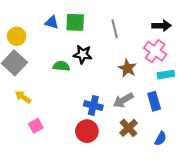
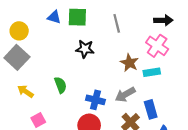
green semicircle: (61, 66) -> (60, 85), moved, turned 63
cyan rectangle: (166, 75) -> (152, 72), moved
blue rectangle: (154, 101) -> (151, 109), moved

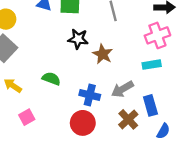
pink cross: (157, 46) -> (157, 35), turned 35
brown star: (129, 63) -> (103, 54), moved
green semicircle: (60, 85) -> (51, 79), turned -49

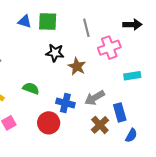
pink cross: (157, 35) -> (109, 48), moved
cyan rectangle: (152, 65) -> (132, 76), moved
red circle: (83, 123) -> (49, 123), moved

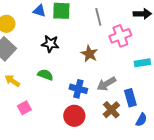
black star: (55, 53) -> (50, 44), moved
red circle: (49, 123) -> (74, 116), moved

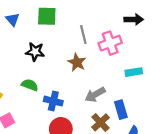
blue triangle: (39, 11) -> (13, 19), moved, turned 32
gray line: (98, 17) -> (83, 35), moved
blue cross: (78, 89) -> (53, 101), moved

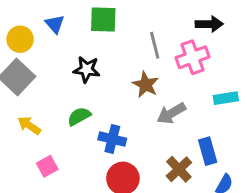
black arrow: (134, 19) -> (209, 24), moved
green semicircle: (30, 85) -> (79, 116), turned -49
gray arrow: (95, 95) -> (171, 113), moved

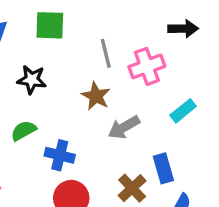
black arrow: (209, 24) -> (183, 29), moved
cyan rectangle: (226, 98) -> (183, 111), turned -30

